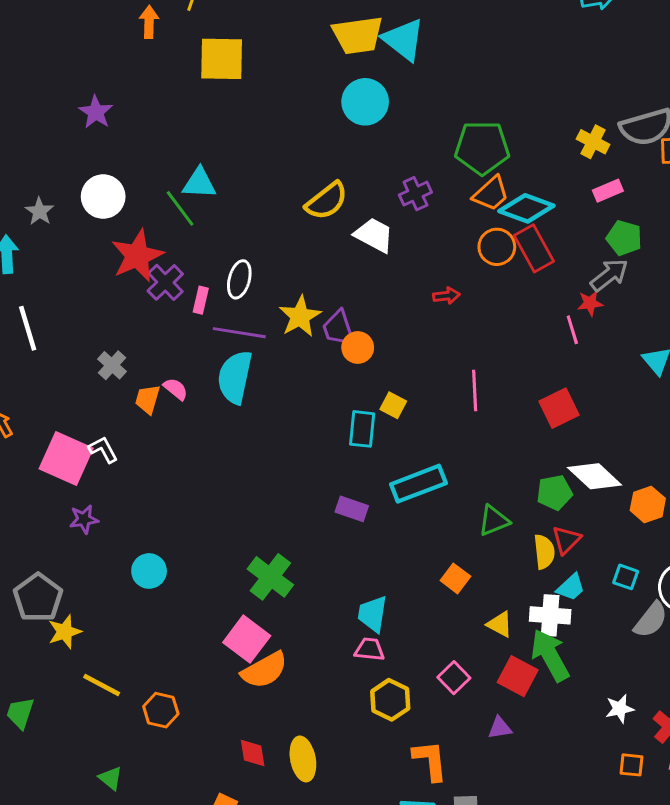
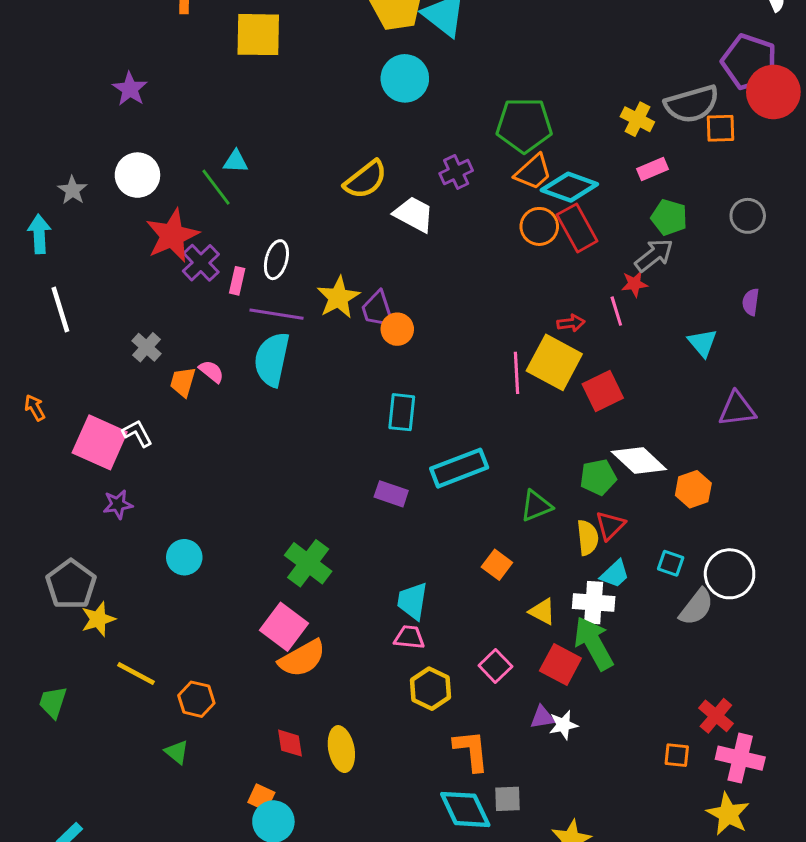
cyan triangle: (199, 183) -> (236, 161), size x0.7
red arrow: (447, 296) -> (571, 323), moved
yellow square: (393, 405) -> (554, 362), moved, size x2.0
white star: (620, 709) -> (563, 725), moved
green triangle: (111, 778) -> (177, 752), moved

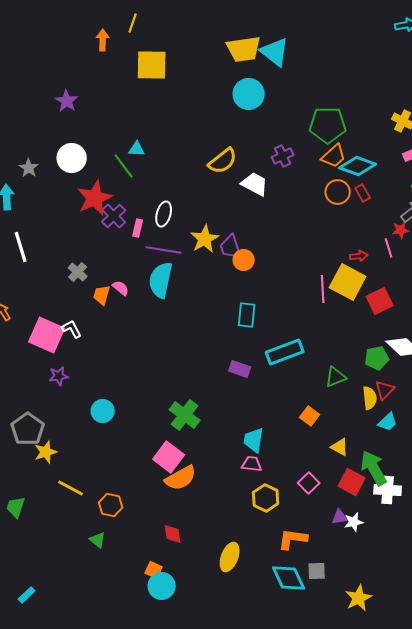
red rectangle: (577, 228) -> (363, 193), size x0.6
white cross: (594, 603) -> (388, 490), moved
yellow ellipse: (341, 749) -> (230, 557), moved, turned 32
orange L-shape: (471, 751) -> (293, 539), turned -76

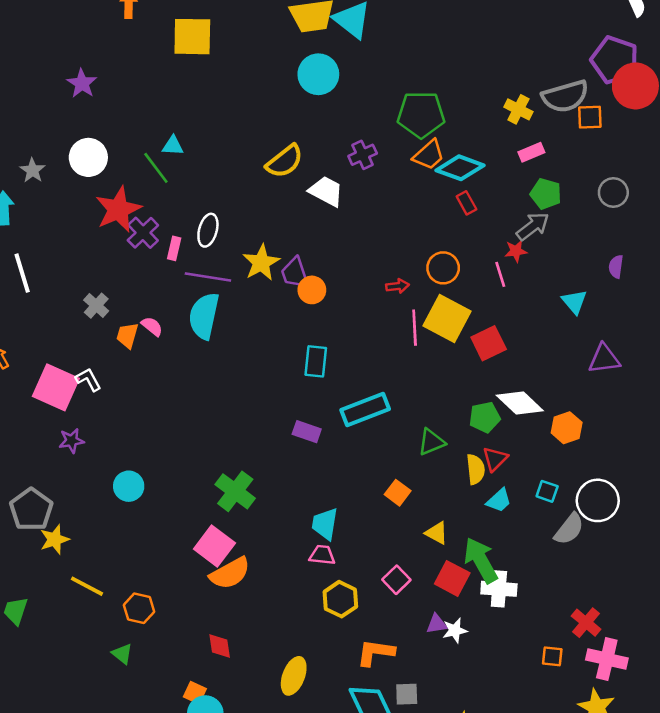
orange circle: (338, 192) -> (443, 268), moved
red arrow: (359, 256) -> (398, 286), moved

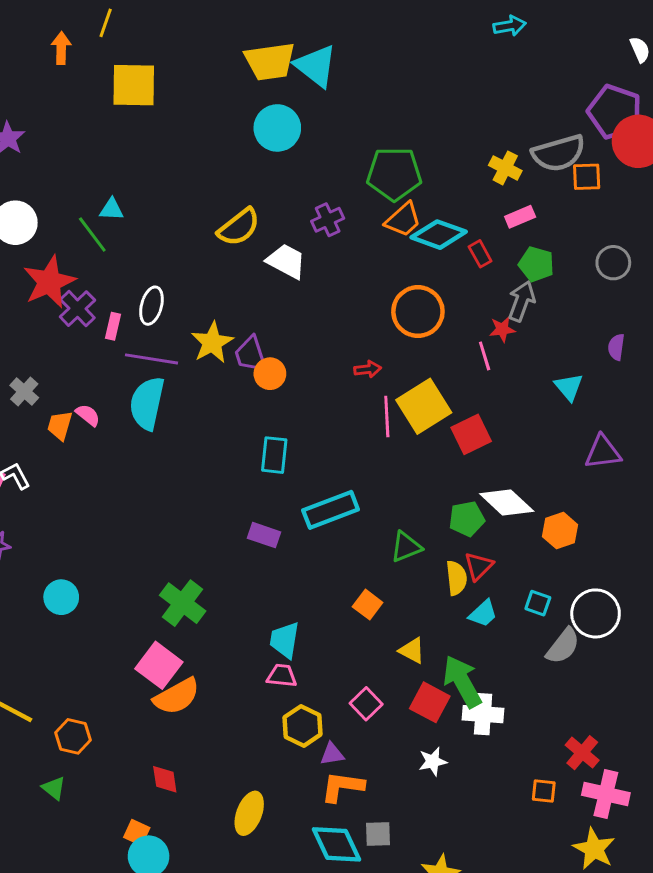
red rectangle: (466, 203) -> (480, 254), moved
gray arrow: (533, 226) -> (522, 301), turned -32
orange circle: (443, 268) -> (418, 312), moved, size x1.4
yellow square: (447, 319) -> (424, 406), turned 30
purple triangle: (437, 624) -> (332, 754), moved

